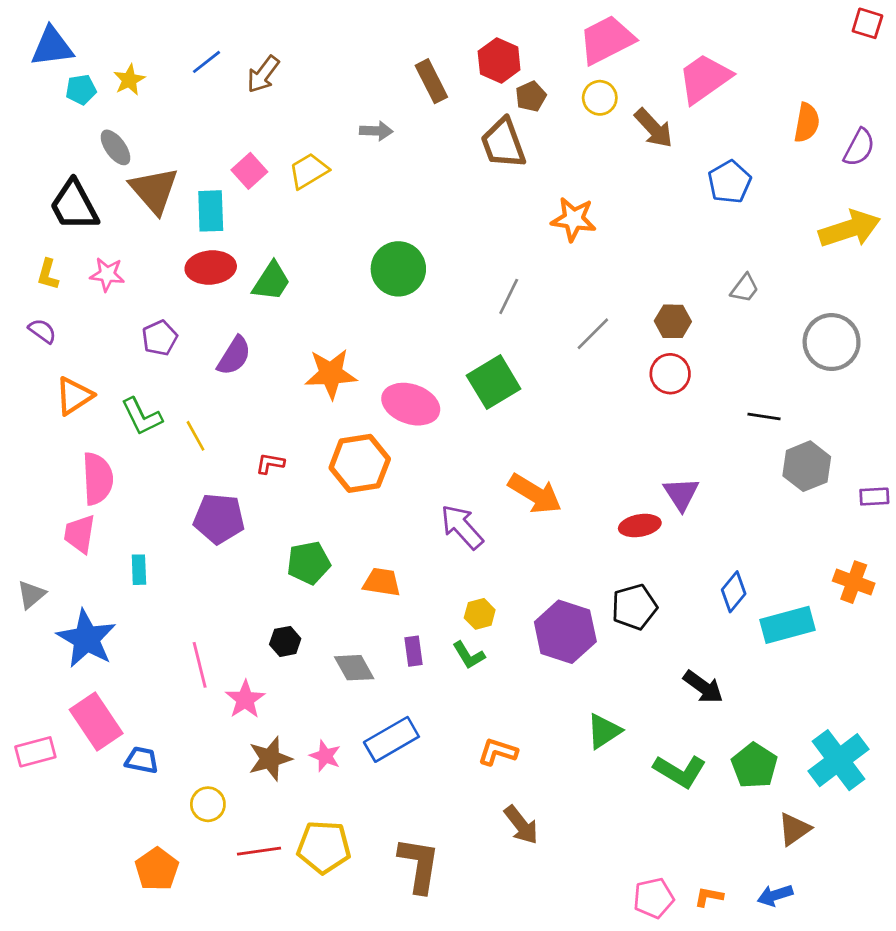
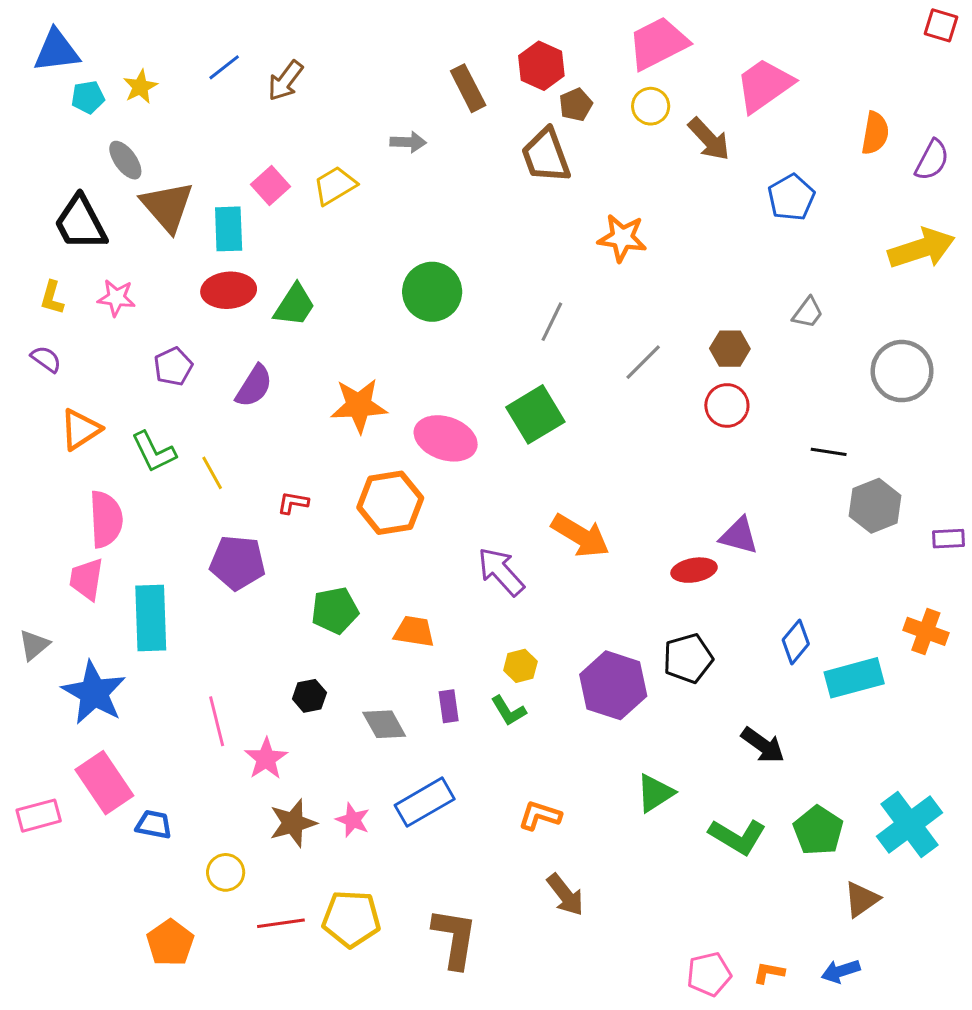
purple triangle: (681, 494) -> (739, 536), turned -42
cyan rectangle: (139, 570) -> (151, 618), size x2.0

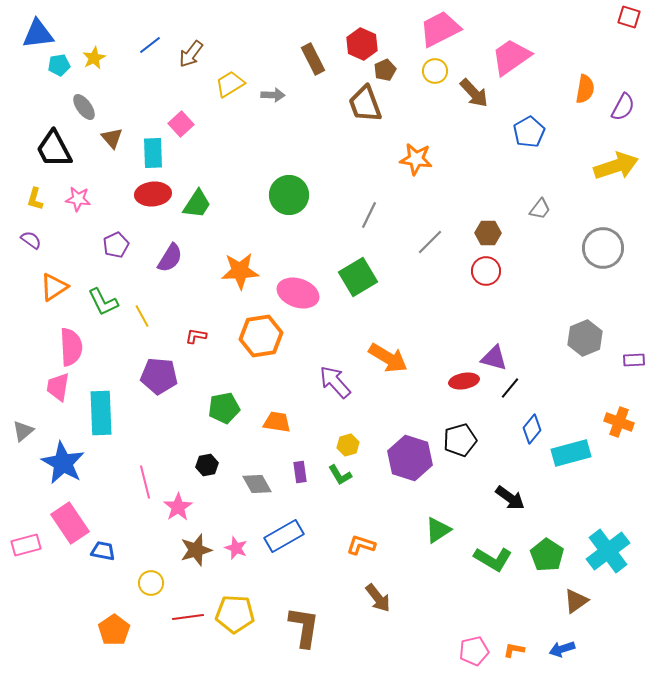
yellow trapezoid: (335, 185) -> (230, 84), moved
brown triangle: (167, 206) -> (112, 138), size x0.6
black line: (829, 452) -> (510, 388), moved, turned -60

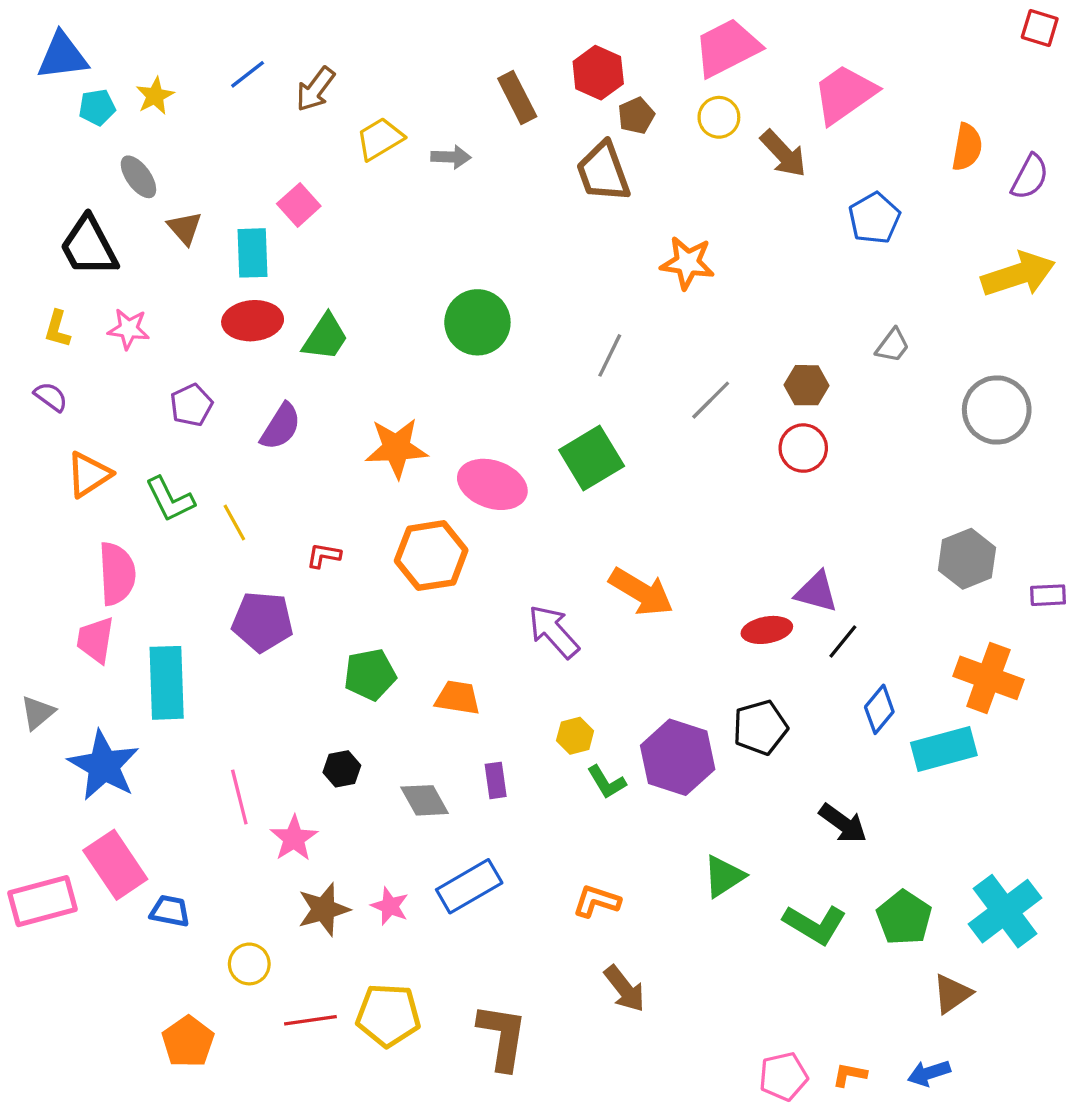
orange cross: (619, 422) -> (988, 678), moved, size x1.4
green L-shape: (340, 475) -> (606, 782), moved
pink rectangle: (26, 545) -> (43, 901), size x1.4

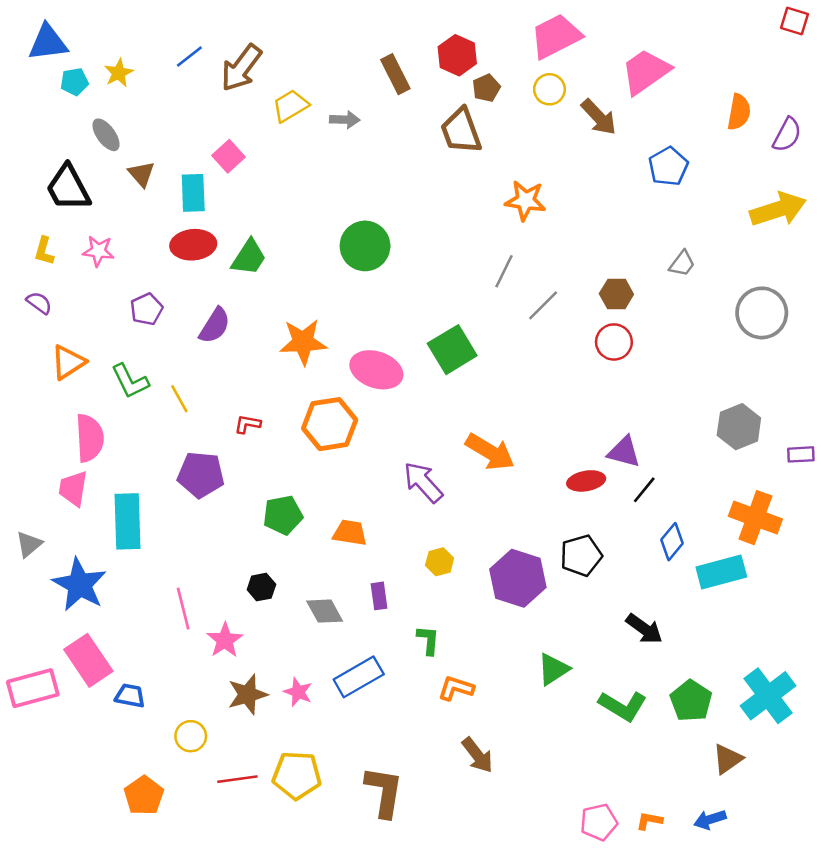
brown arrow: (315, 89) -> (241, 68), size x1.4
gray line: (610, 355) -> (504, 271), moved
green L-shape: (606, 782) -> (428, 640), moved, turned -144

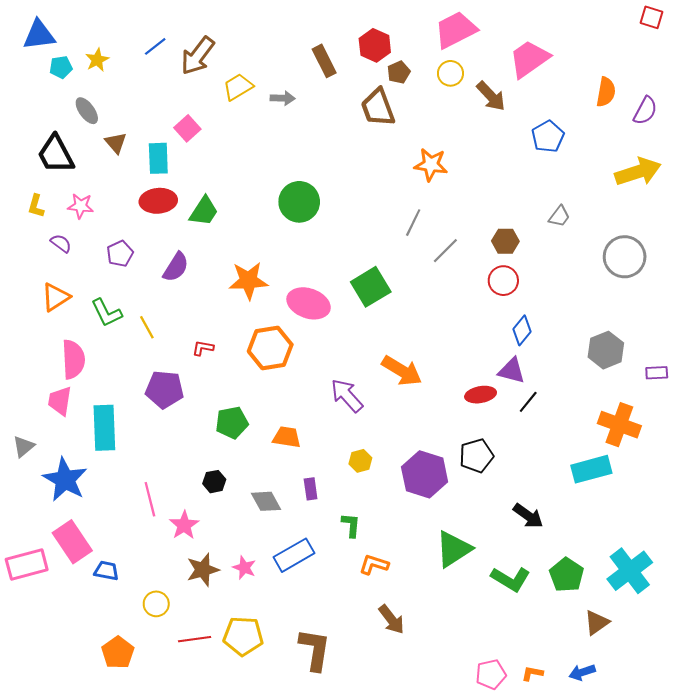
purple semicircle: (39, 303) -> (61, 243), moved
blue diamond: (672, 542) -> (522, 330), moved
green triangle: (553, 669) -> (454, 549), size x1.4

